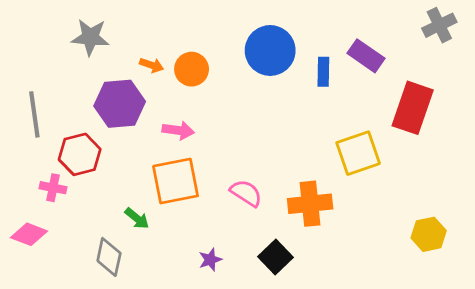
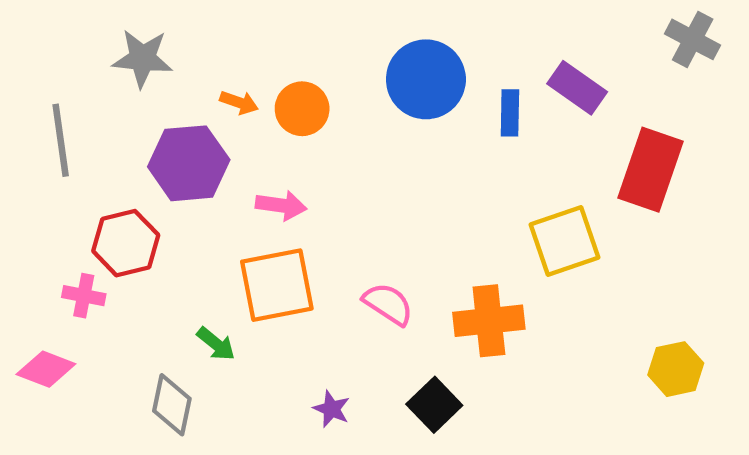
gray cross: (439, 25) -> (693, 39), turned -36
gray line: (34, 114) -> (61, 140), moved
purple star: (210, 260) -> (331, 409), turned -30

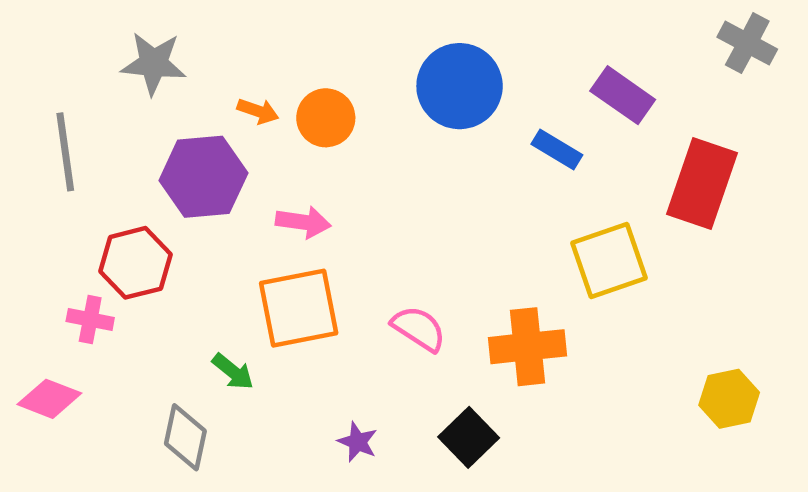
blue rectangle: (510, 113) -> (557, 150), moved, turned -60

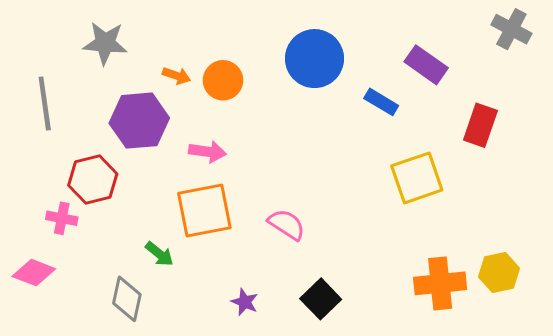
red rectangle: (702, 184) -> (480, 125), size x0.7
orange cross: (527, 347) -> (440, 283), moved

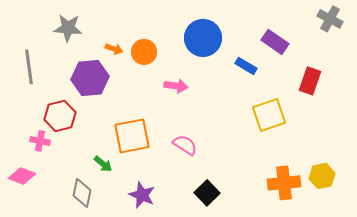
pink arrow: (207, 152) -> (176, 86), moved
purple star: (245, 302) -> (142, 195), moved, size x1.5

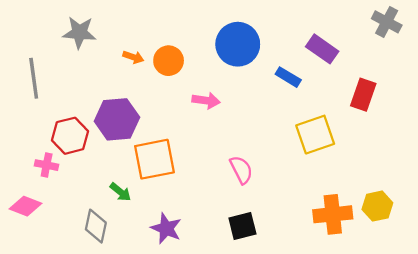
purple hexagon: (90, 78) -> (117, 119), moved
pink semicircle: (185, 145) -> (241, 170), moved, turned 30
black square: (207, 193) -> (242, 226), turned 30

